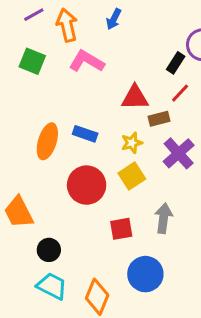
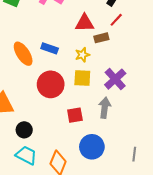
orange ellipse: (47, 141) -> (23, 54), turned -50
purple cross: (179, 153) -> (115, 79), moved
yellow square: (132, 176) -> (82, 78), turned 36

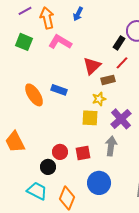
red triangle: (84, 23) -> (92, 66), turned -42
yellow star: (82, 55) -> (99, 99), moved
red circle: (51, 84) -> (60, 152), moved, size x0.6
black circle: (24, 130) -> (48, 167), moved

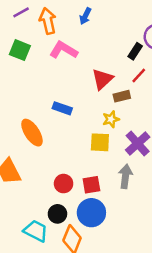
orange ellipse: (34, 95) -> (32, 133), moved
black circle: (48, 167) -> (57, 214), moved
blue circle: (99, 183) -> (91, 213), moved

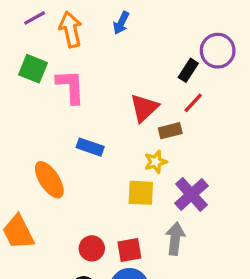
pink L-shape: (64, 50) -> (71, 87), moved, turned 56

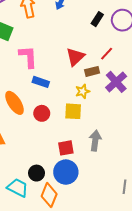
black rectangle: (188, 70) -> (97, 19), moved
pink L-shape: (71, 87) -> (28, 57), moved
purple cross: (191, 194) -> (116, 82), moved
red circle: (92, 248) -> (42, 113), moved

